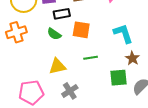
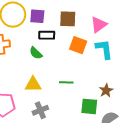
orange square: (81, 30) -> (78, 45), moved
cyan L-shape: (123, 34) -> (104, 49), moved

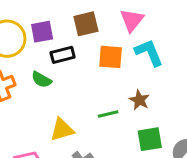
green semicircle: (36, 53) -> (41, 80), moved
brown star: (106, 91) -> (139, 100), moved

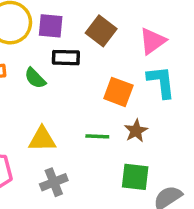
brown square: (86, 24) -> (101, 31), turned 35
orange square: (111, 57) -> (118, 92), moved

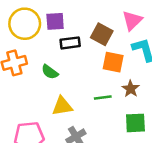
brown square: (101, 31) -> (102, 34), moved
green semicircle: (35, 78) -> (50, 72), moved

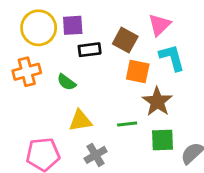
brown star: (131, 89) -> (157, 102), size x1.5
green line: (103, 97) -> (127, 124), moved

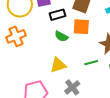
orange square: (138, 71) -> (81, 27), moved
green semicircle: (66, 82) -> (61, 36), moved

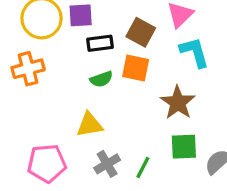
green semicircle: (61, 36) -> (101, 79), turned -56
green line: (91, 63) -> (143, 167), moved, turned -56

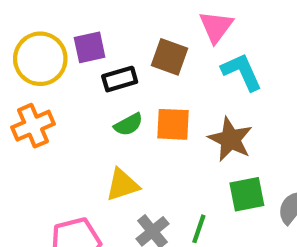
orange square: (136, 68) -> (173, 124), moved

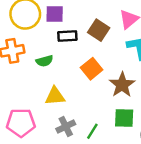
green semicircle: (128, 124) -> (44, 61), moved
orange square: (173, 124) -> (92, 69), turned 35

